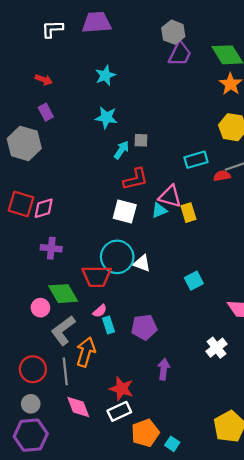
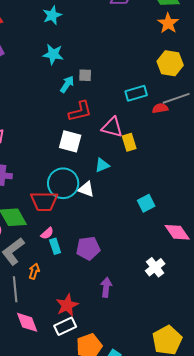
cyan triangle: (159, 210) -> (102, 165), moved
cyan square: (194, 281) -> (146, 203), moved
orange arrow: (86, 352) -> (34, 271), size x0.6
red star: (121, 389) -> (67, 305), turned 30

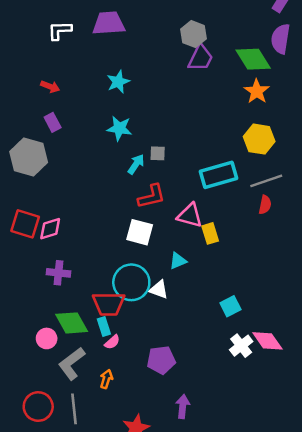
cyan rectangle: (136, 93) -> (218, 175), size x1.4
red semicircle: (160, 108) -> (265, 205), moved, turned 112
cyan rectangle: (55, 246) -> (104, 327), moved
white cross: (155, 267) -> (241, 346), moved
orange arrow: (34, 271) -> (106, 379), moved

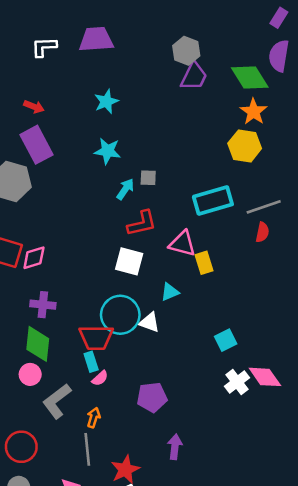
purple rectangle: (53, 122) -> (36, 145), size x1.8
yellow hexagon: (259, 139) -> (245, 146), moved
green diamond: (72, 323) -> (38, 344), moved, turned 36
gray line: (74, 409) -> (87, 449), moved

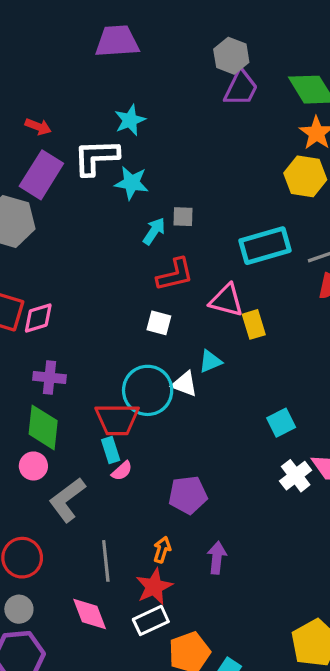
white L-shape: (44, 47) -> (96, 157), moved, size x1.4
purple rectangle: (36, 145) -> (41, 175), turned 60
white square: (129, 261) -> (159, 323), size x0.7
white triangle: (149, 322) -> (185, 384), moved
orange arrow: (94, 418) -> (162, 550), moved

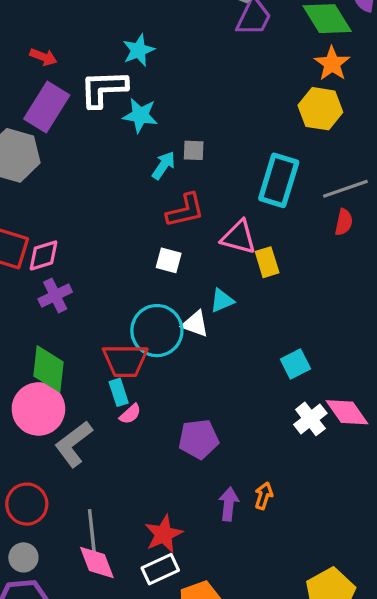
cyan rectangle: (265, 246) -> (279, 180), turned -57
purple cross: (49, 378) -> (55, 296), moved, turned -32
pink circle: (33, 466) -> (38, 409), size x1.8
orange arrow: (162, 550) -> (264, 496), moved
gray line: (106, 561) -> (92, 531), moved

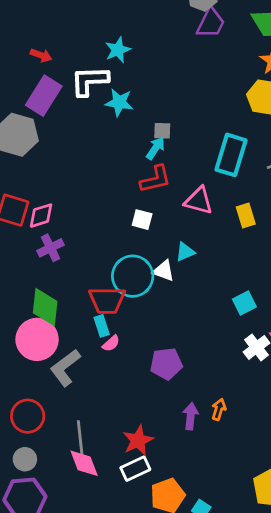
cyan arrow: (164, 165) -> (156, 148), moved
yellow rectangle: (267, 262) -> (246, 216), moved

